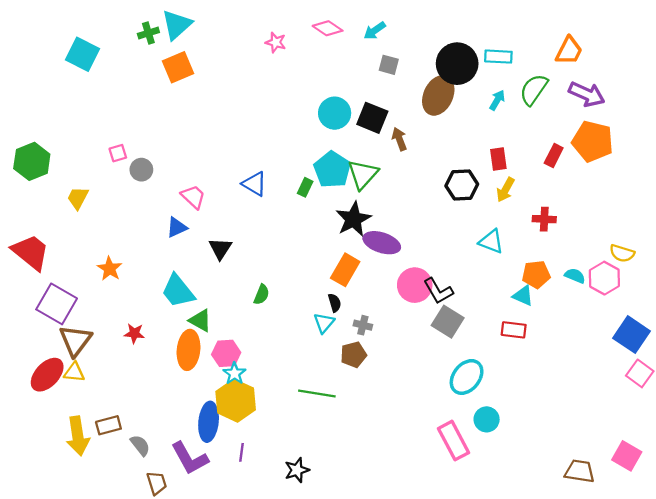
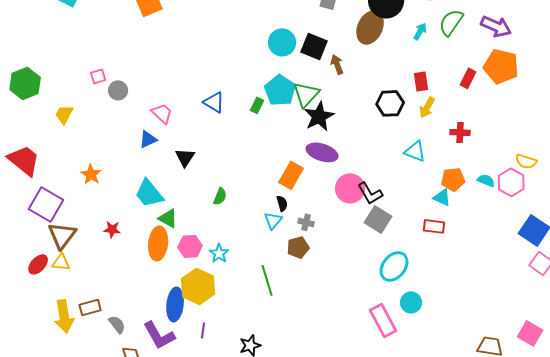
black star: (353, 219) -> (319, 116), moved
cyan star: (234, 373) -> (219, 253), moved
red ellipse: (47, 375) -> (38, 264), size x0.7
green line: (317, 393) -> (267, 280), turned 64

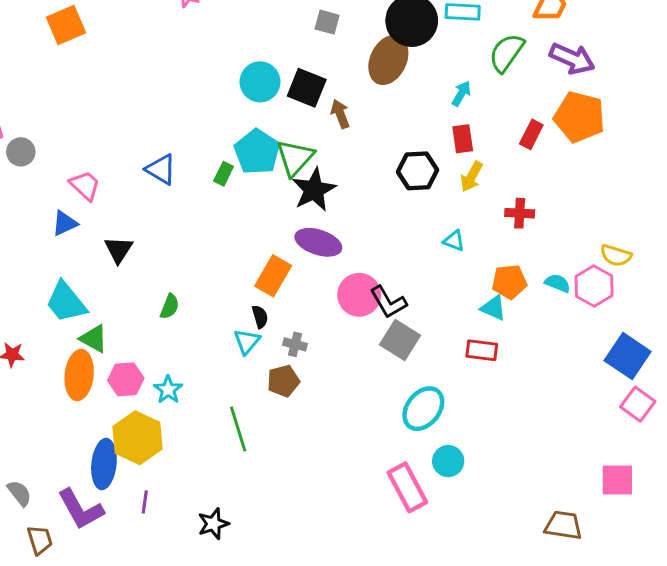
cyan arrow: (420, 31) -> (461, 94), moved
cyan triangle: (415, 151) -> (454, 241), size x0.7
pink square: (530, 333) -> (617, 480), moved, turned -30

